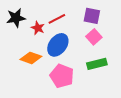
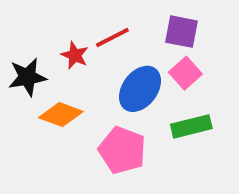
black star: (16, 18) -> (27, 77), moved
blue ellipse: (58, 45) -> (140, 89), moved

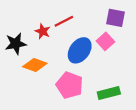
purple square: (181, 32) -> (116, 18), moved
green rectangle: (191, 126) -> (109, 93), moved

